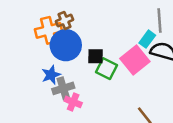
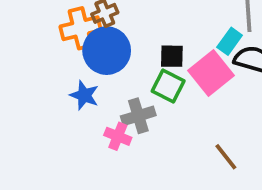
black square: (95, 56) -> (172, 56), moved
blue star: (51, 75) -> (84, 95), turned -30
gray cross: (63, 88) -> (138, 116), moved

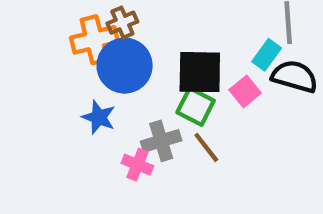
black square: (172, 56) -> (200, 72), size x1.6
pink square: (211, 73) -> (245, 91), size x0.6
brown line: (226, 157) -> (206, 147), moved

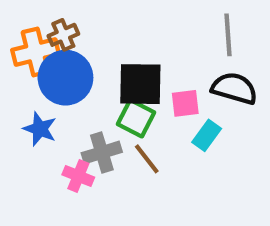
cyan rectangle: (267, 55) -> (207, 135), moved
pink square: (245, 91) -> (185, 103), turned 32

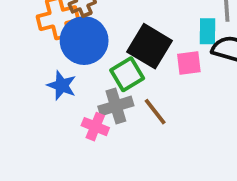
black square: (140, 84) -> (150, 46), turned 30
green square: (136, 118) -> (127, 74), moved, turned 32
cyan rectangle: (207, 135) -> (208, 31), moved, turned -35

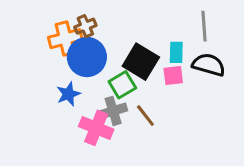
cyan rectangle: (208, 31) -> (176, 52), moved
blue star: (62, 85) -> (68, 94), turned 30
pink cross: (95, 127) -> (96, 128), size x1.5

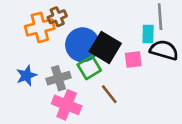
cyan rectangle: (176, 52) -> (148, 34), moved
blue circle: (87, 57) -> (83, 45), moved
blue star: (68, 94) -> (26, 75), moved
gray cross: (113, 111) -> (59, 78), moved

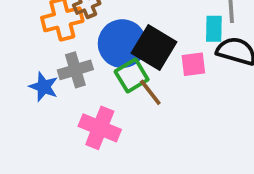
blue star: (26, 75) -> (44, 87), turned -30
gray cross: (59, 78) -> (75, 70), moved
brown line: (109, 94) -> (150, 92), moved

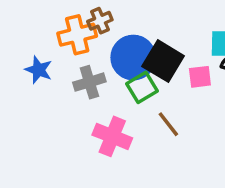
blue star: (44, 87) -> (39, 70), moved
brown line: (150, 92) -> (168, 124), moved

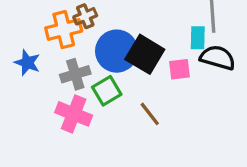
green square: (142, 87) -> (107, 91), moved
pink cross: (112, 136) -> (74, 114), moved

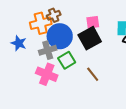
blue circle: (117, 51) -> (60, 36), moved
black square: (145, 54) -> (90, 38), turned 30
pink square: (180, 69) -> (93, 22), moved

